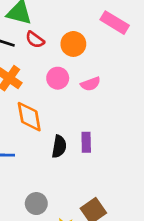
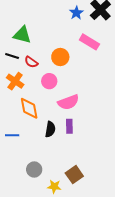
red semicircle: (35, 40) -> (31, 62), moved
pink semicircle: (90, 84) -> (68, 102), moved, size x1.5

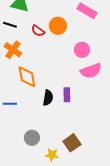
red semicircle: (31, 62) -> (38, 31), moved
pink circle: (49, 81) -> (82, 50), moved
pink semicircle: (68, 102) -> (91, 71), moved

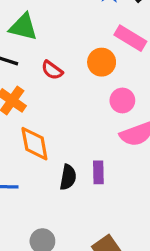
orange circle: (58, 26) -> (102, 62), moved

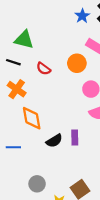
black semicircle: (68, 177) -> (54, 141), turned 49

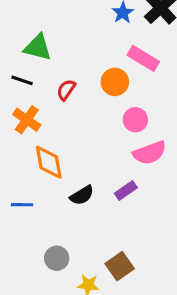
red semicircle: (43, 69) -> (66, 90), turned 88
purple rectangle: (75, 138) -> (126, 191), moved, turned 56

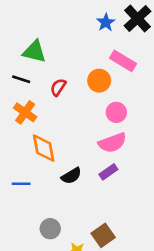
pink semicircle: (150, 153) -> (112, 143), moved

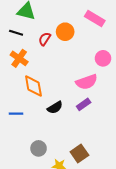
orange circle: (99, 81) -> (65, 32), moved
pink circle: (116, 112) -> (103, 58), moved

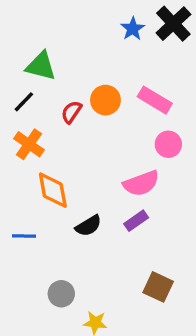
pink rectangle: (95, 18) -> (155, 100), moved
black line: (16, 33) -> (24, 102), turned -64
brown square: (79, 154) -> (158, 287), moved, turned -30

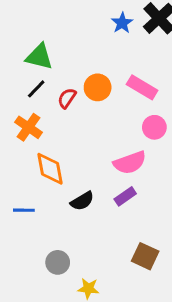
black line: (24, 102) -> (36, 89), moved

